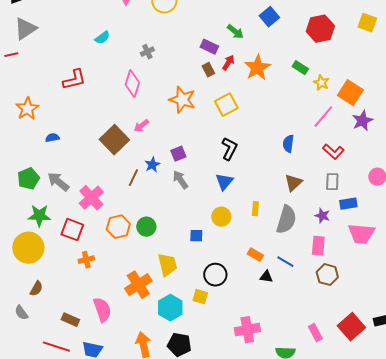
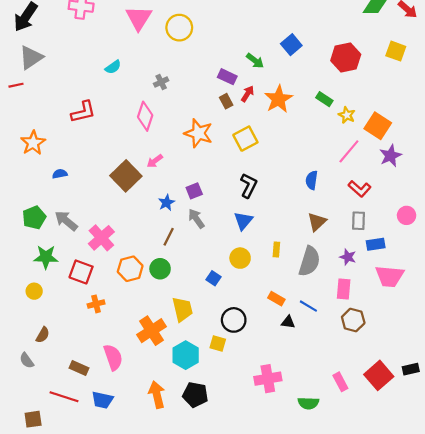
brown line: (133, 178) -> (169, 237), moved
blue square: (196, 236) -> (213, 278), turned 32
yellow circle: (28, 248) -> (34, 291), size x0.5

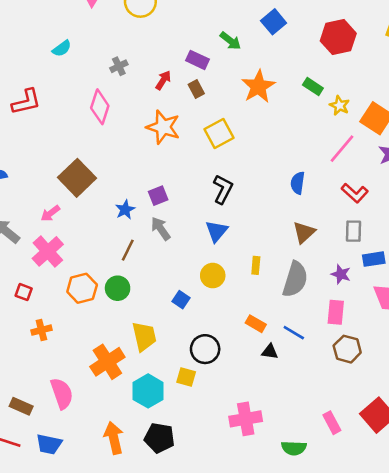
red arrow: (248, 94) -> (163, 80), moved
pink arrow: (155, 161) -> (50, 213), moved
red square: (81, 272) -> (24, 292), size x0.6

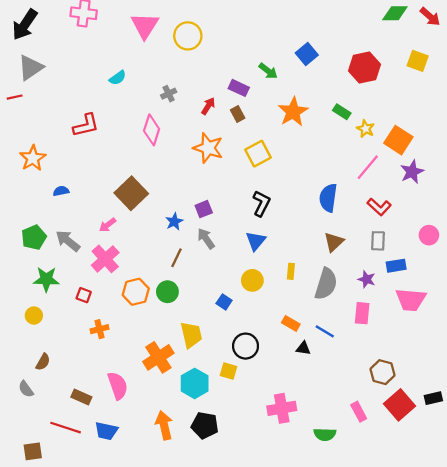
blue semicircle: (298, 183) -> (328, 198), size x1.4
brown hexagon: (347, 349) -> (383, 372), moved

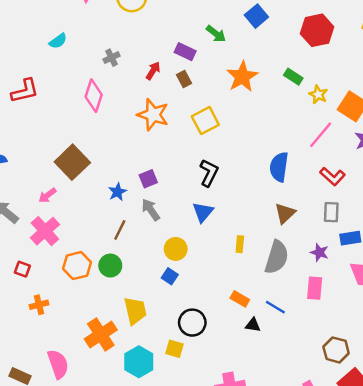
yellow circle: (252, 280) -> (176, 249), moved

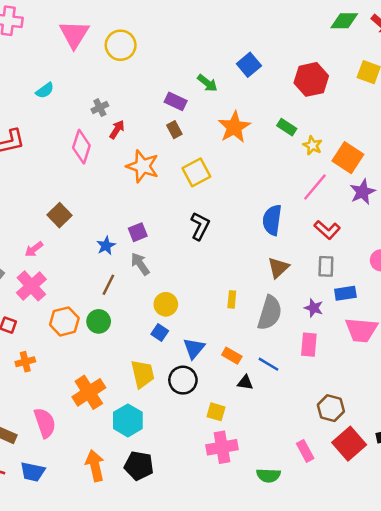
red arrow: (153, 71) -> (117, 130), moved
brown square: (72, 162) -> (59, 215), size x0.7
blue triangle: (203, 212) -> (194, 348), moved
yellow trapezoid: (135, 311) -> (143, 374), moved
yellow square: (174, 349) -> (216, 412), moved

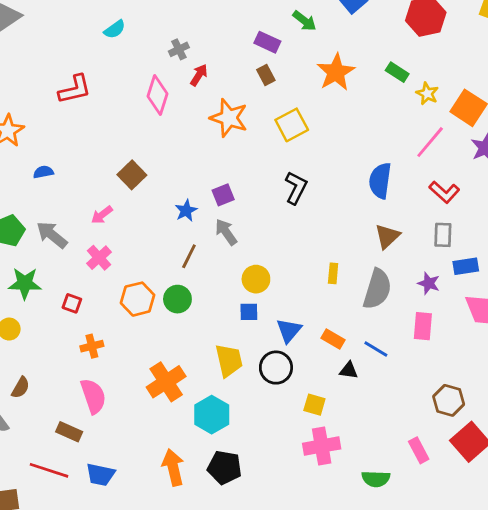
pink cross: (31, 286) -> (99, 258), size x0.7
blue square: (160, 332) -> (249, 312), turned -35
pink semicircle: (45, 423) -> (93, 396), moved

